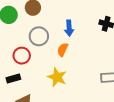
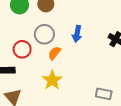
orange semicircle: (63, 50) -> (54, 53), moved

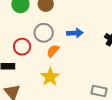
blue arrow: (77, 34) -> (75, 33), turned -105

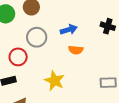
orange semicircle: (53, 51) -> (76, 50), moved, turned -112

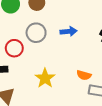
orange semicircle: (76, 50) -> (84, 75), moved

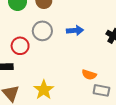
yellow star: (45, 78) -> (44, 90), moved

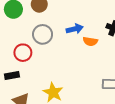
orange semicircle: (89, 75) -> (90, 41), moved

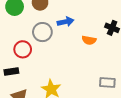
blue arrow: (75, 29) -> (66, 22), moved

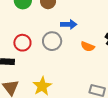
gray circle: (42, 32) -> (52, 41), moved

